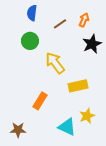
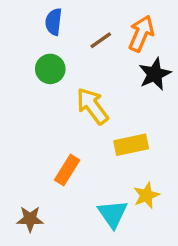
orange arrow: (84, 20) -> (141, 34), size x1.5
cyan triangle: (67, 127) -> (113, 214), turned 30

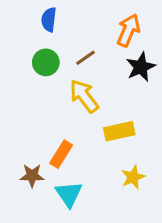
brown line: (101, 40) -> (86, 58), moved
cyan triangle: (113, 214) -> (69, 194), moved
brown star: (30, 219) -> (32, 176), moved

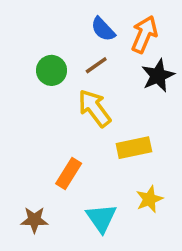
blue semicircle: (49, 20) -> (103, 29), moved, turned -50
brown star: (32, 176) -> (34, 220), moved
cyan triangle: (69, 194) -> (101, 218), moved

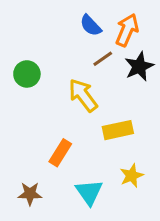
brown line: (96, 65) -> (103, 59), moved
green circle: (52, 70) -> (27, 74), moved

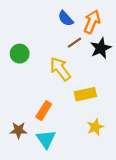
cyan triangle: (89, 192) -> (46, 139), moved
brown star: (30, 194) -> (19, 130), moved

